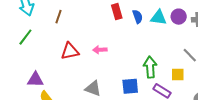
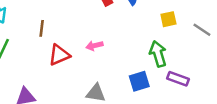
brown line: (58, 17) -> (42, 28), moved
yellow square: (178, 75) -> (168, 19), moved

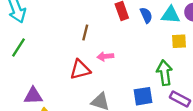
brown line: (42, 28) -> (85, 32), moved
red triangle: (59, 55) -> (80, 70), moved

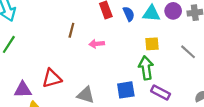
yellow square: (179, 41) -> (152, 44), moved
pink arrow: (105, 56) -> (97, 44), moved
red triangle: (80, 70) -> (52, 78), moved

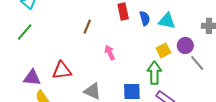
purple circle: (173, 11) -> (185, 46), moved
pink arrow: (97, 44) -> (110, 53), moved, turned 64
yellow square: (152, 44) -> (163, 50), turned -32

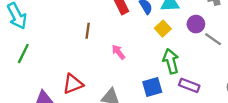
yellow square: (163, 50) -> (163, 29), moved

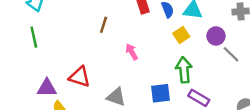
green line: (23, 54) -> (34, 37), turned -48
red triangle: (73, 84) -> (79, 77), turned 30

